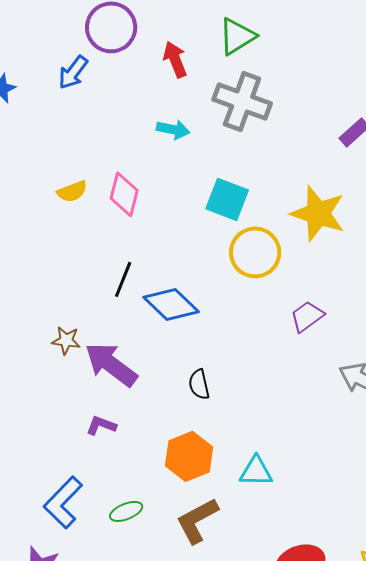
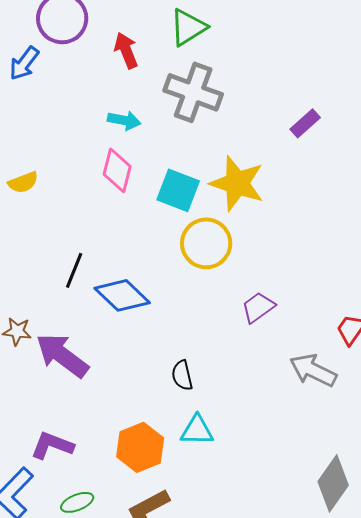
pink diamond: (124, 194) -> (117, 170), moved
yellow star: (318, 213) -> (237, 183), moved
black semicircle: (199, 384) -> (182, 375), moved
purple L-shape: (101, 425) -> (52, 445), moved, size x1.4
cyan triangle: (256, 471) -> (197, 430), moved

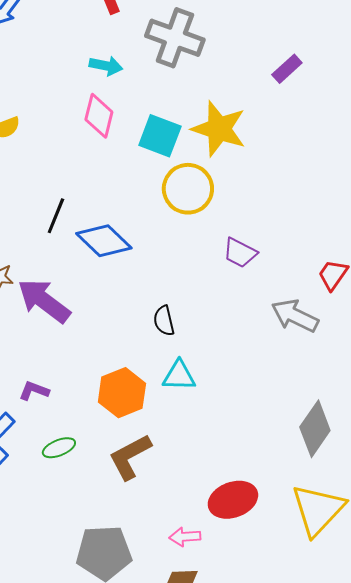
purple trapezoid: (258, 307) -> (240, 253), turned -117
purple L-shape: (52, 445) -> (34, 391), size x0.7

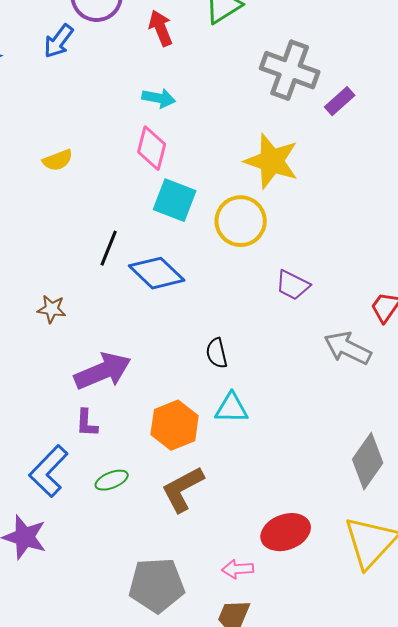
gray cross: (175, 38) -> (290, 70), moved
cyan square: (160, 136) -> (175, 200), moved
purple arrow: (44, 301) -> (103, 371), moved, turned 120
purple L-shape: (34, 391) -> (87, 423), turned -108

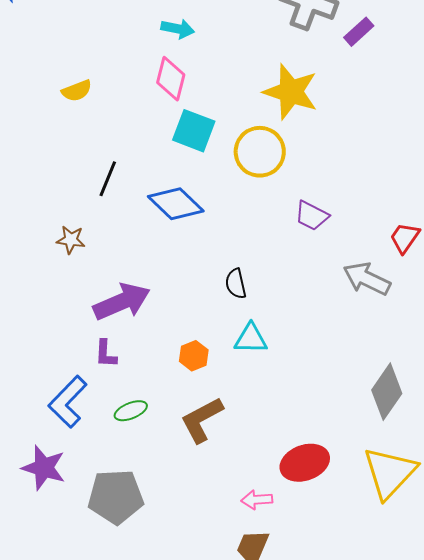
black line: (109, 248) -> (108, 179), moved
orange hexagon: (175, 425) -> (194, 356), size x0.6
gray pentagon: (157, 585) -> (116, 497), moved

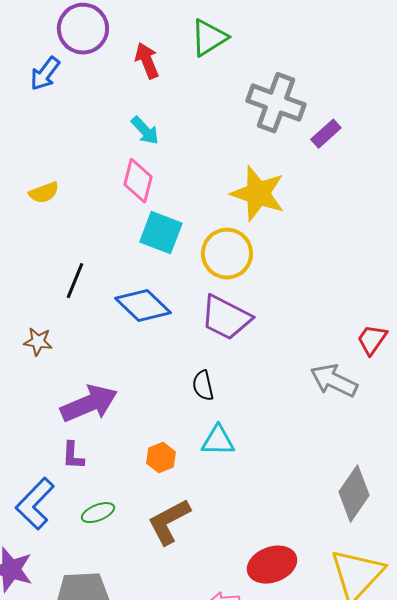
cyan arrow: (178, 29) -> (145, 131), turned 36
purple trapezoid: (312, 216) -> (226, 318), moved, size x1.5

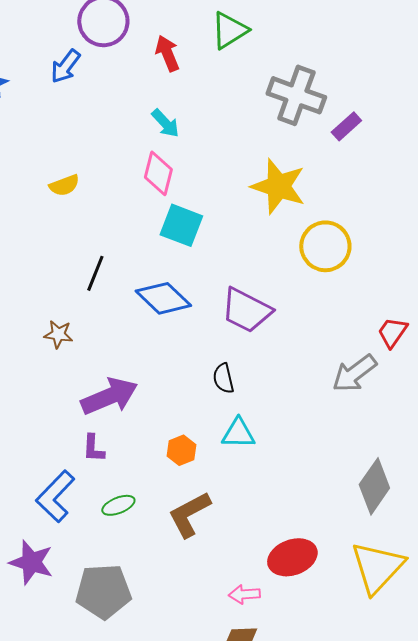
yellow circle: (227, 254) -> (325, 246), moved
gray arrow: (334, 381) -> (354, 373), turned -63

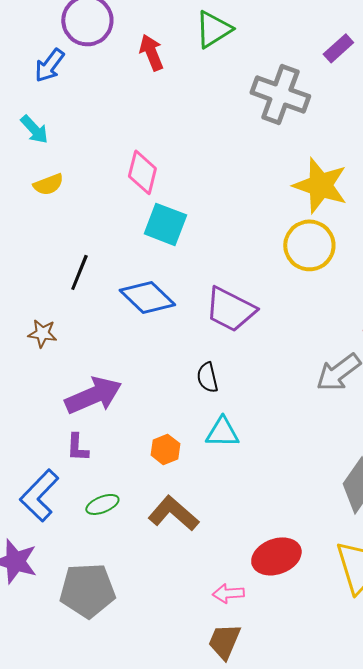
cyan arrow: (165, 123) -> (34, 129), moved
purple rectangle: (346, 126) -> (338, 48), moved
yellow star: (278, 186) -> (320, 185), moved
brown L-shape: (189, 514) -> (173, 513), turned 69

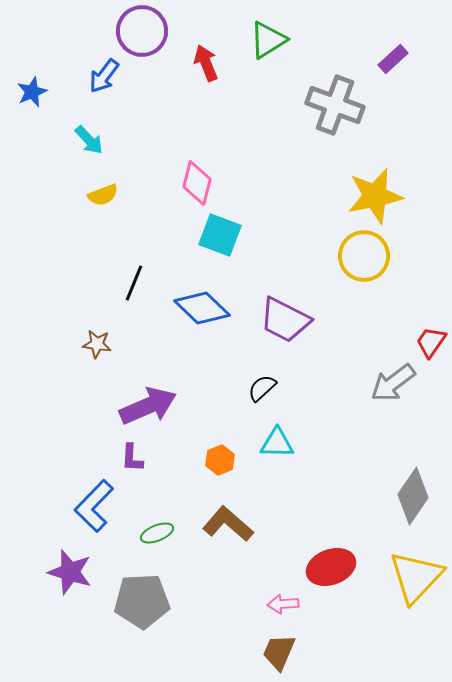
yellow star: (320, 185) -> (375, 196), turned -30
black semicircle: (207, 377) -> (262, 388), turned 60
green ellipse: (102, 504) -> (157, 533), moved

